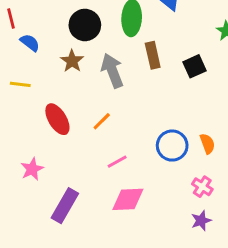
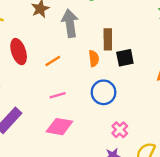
brown rectangle: (153, 55) -> (108, 39), moved
black square: (195, 66) -> (125, 58), moved
orange semicircle: (207, 144) -> (94, 58), moved

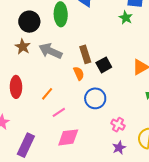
gray arrow: (70, 23) -> (50, 51), turned -40
red ellipse: (19, 52) -> (16, 87), turned 35
orange line: (53, 61) -> (47, 94), moved

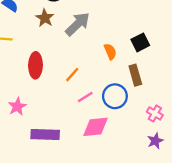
gray arrow: (50, 51) -> (78, 24), turned 110
brown rectangle: (85, 54) -> (135, 75), moved
blue circle: (95, 98) -> (115, 96), moved
purple rectangle: (26, 145) -> (45, 135), turned 65

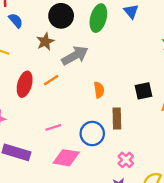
black square: (140, 42) -> (144, 91), moved
orange line: (72, 75) -> (51, 80), moved
pink line: (85, 97) -> (53, 127), moved

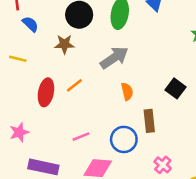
brown star: (45, 42) -> (64, 44), turned 30
gray arrow: (75, 56) -> (114, 58), moved
black square: (144, 91) -> (175, 88), turned -36

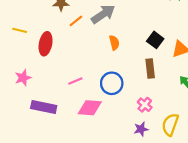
yellow line: (18, 59) -> (20, 30), moved
orange line: (74, 85) -> (76, 21), moved
brown rectangle: (149, 121) -> (150, 69), moved

